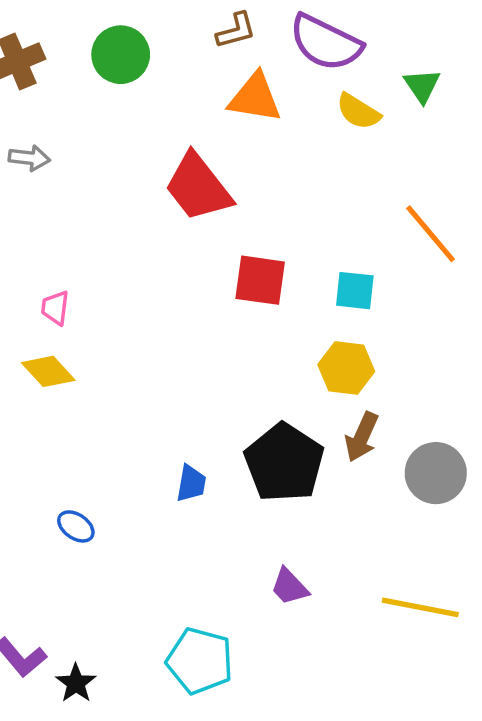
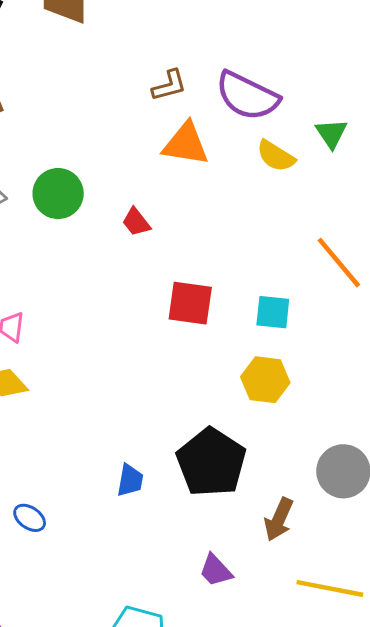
green circle: (121, 55) -> (58, 194), moved
red trapezoid: (198, 187) -> (136, 222), size x0.5
brown arrow: (362, 437) -> (279, 519), moved

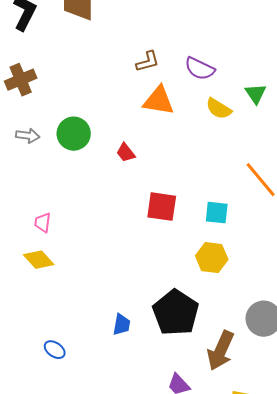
purple semicircle: (247, 96) -> (200, 69), size x0.7
brown arrow: (279, 519) -> (221, 351), size x1.4

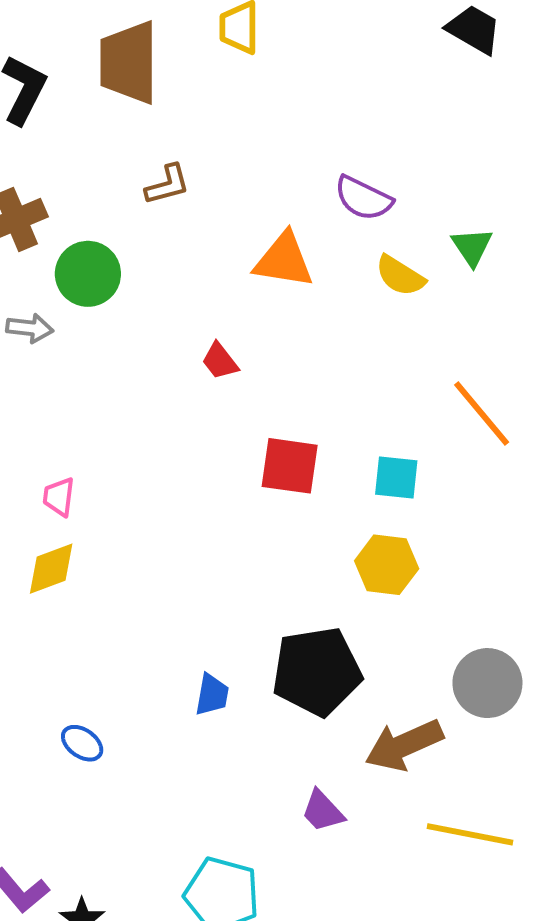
brown L-shape: (148, 62) -> (167, 185), moved
green circle: (74, 134) -> (88, 274), moved
yellow diamond: (39, 260) -> (51, 569), turned -68
black pentagon: (176, 313) -> (317, 671), turned 30
brown arrow: (221, 351) -> (404, 745), turned 42

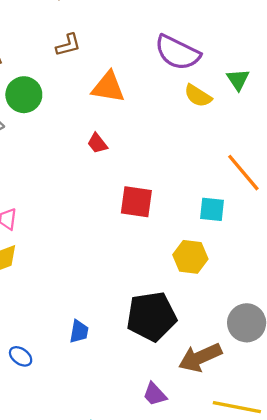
purple semicircle: (363, 198) -> (177, 53), size x1.4
orange triangle: (284, 260) -> (108, 87), moved
cyan square: (396, 477) -> (212, 209), moved
blue trapezoid: (212, 695) -> (79, 331), moved

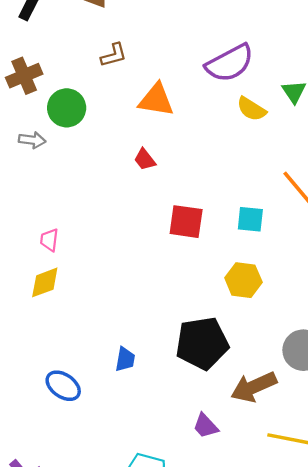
purple semicircle: (177, 53) -> (230, 63), turned -54
cyan square: (212, 209) -> (250, 219), moved
blue ellipse: (21, 356) -> (63, 386), size x1.4

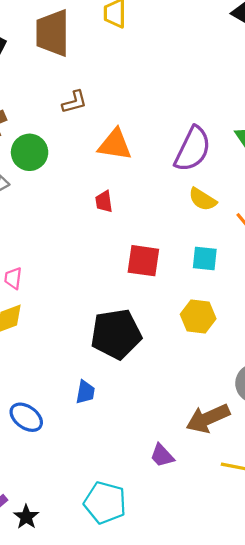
purple semicircle: (230, 63) -> (193, 149), moved, turned -36
yellow semicircle: (251, 109) -> (202, 199), moved
red trapezoid: (145, 160) -> (104, 202), turned 30
black pentagon: (202, 343) -> (116, 334), moved

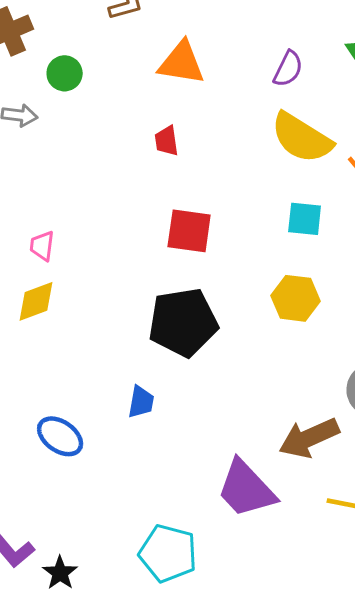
purple semicircle: (193, 149) -> (288, 69), size x0.6
green circle: (30, 152) -> (65, 73), size x0.7
yellow semicircle: (202, 199) -> (302, 138), size x1.6
red square: (143, 261) -> (189, 231), moved
purple trapezoid: (162, 456) -> (246, 489), size x1.8

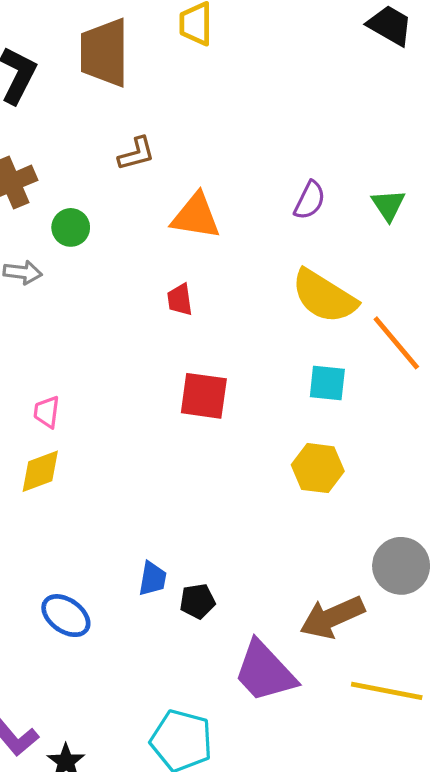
purple semicircle: (288, 69) -> (310, 200), moved
black pentagon: (183, 322) -> (197, 601), moved, size x0.5

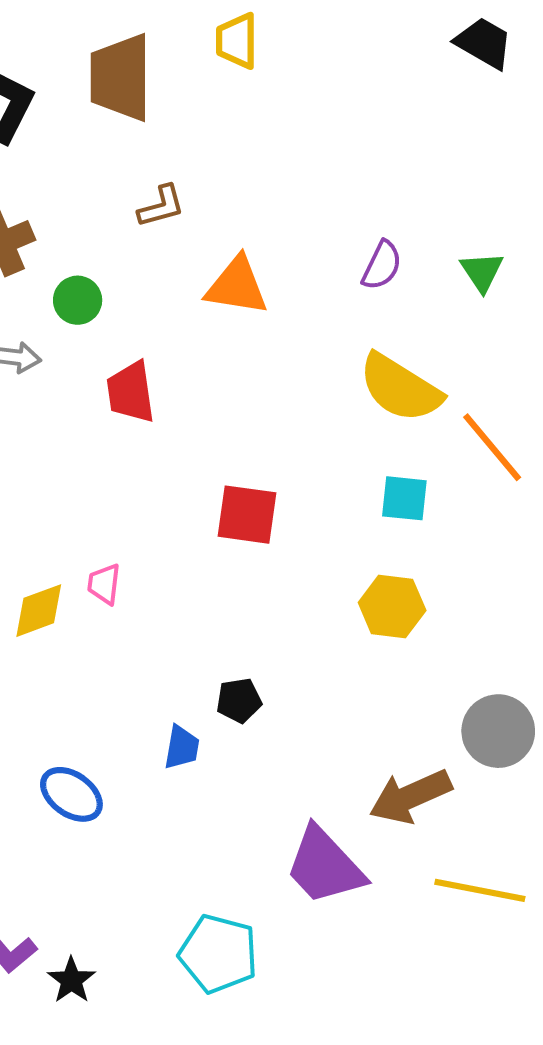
red trapezoid: (180, 300) -> (131, 392), moved, size x1.5
pink trapezoid: (47, 412) -> (104, 584), moved
black pentagon: (197, 601) -> (239, 700), moved

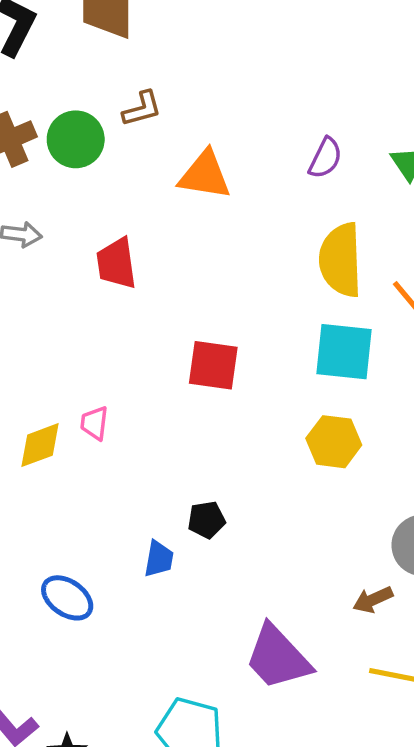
green circle: (78, 300) -> (76, 139), moved, size x1.4
yellow semicircle: (400, 388) -> (341, 260), turned 56
cyan square: (404, 498) -> (344, 352), size x1.5
brown arrow: (410, 796) -> (373, 600), moved, size x0.6

